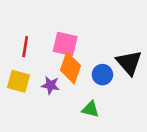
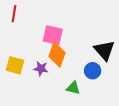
red line: (25, 47) -> (14, 14), moved
blue circle: (102, 75) -> (93, 71), moved

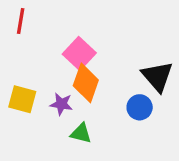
pink square: (53, 35) -> (79, 54), turned 30
green triangle: (73, 88) -> (81, 133), moved

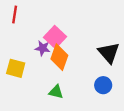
purple star: (61, 104) -> (43, 48), moved
blue circle: (140, 107) -> (103, 85), moved

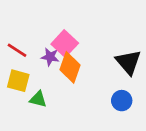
red line: (15, 15) -> (17, 50), moved, turned -66
green triangle: (56, 92) -> (38, 99), moved

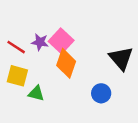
purple star: (50, 57) -> (40, 42), moved
blue circle: (122, 101) -> (101, 93), moved

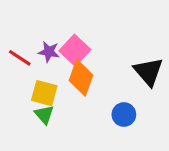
yellow square: (17, 76) -> (44, 93), moved
green triangle: (36, 93) -> (44, 114), turned 35

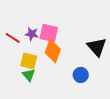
pink square: (75, 50) -> (49, 33), turned -30

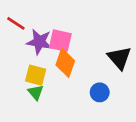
purple star: (32, 34) -> (39, 42), size x1.5
red line: (13, 38) -> (16, 23), moved

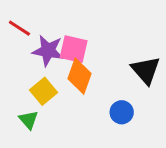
yellow square: (36, 75) -> (44, 91), turned 35
green triangle: (36, 92) -> (28, 120), moved

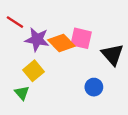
pink square: (74, 49) -> (81, 38), moved
orange diamond: (80, 76) -> (61, 43), moved, turned -64

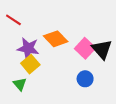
pink square: (81, 38) -> (85, 48), moved, turned 30
purple star: (37, 39) -> (28, 48), moved

